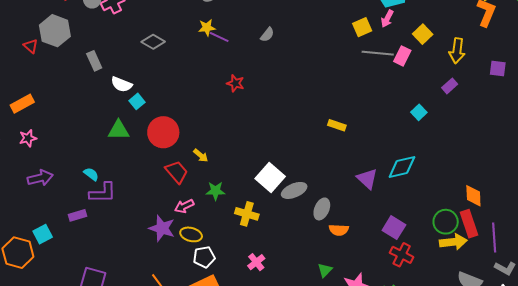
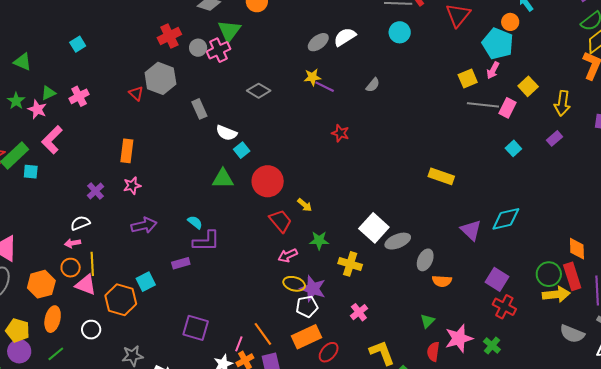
orange rectangle: (22, 104) -> (127, 151), turned -55
cyan square: (419, 112) -> (513, 148), moved
yellow rectangle: (337, 125) -> (441, 176), size x1.4
purple star: (162, 228) -> (313, 289), moved

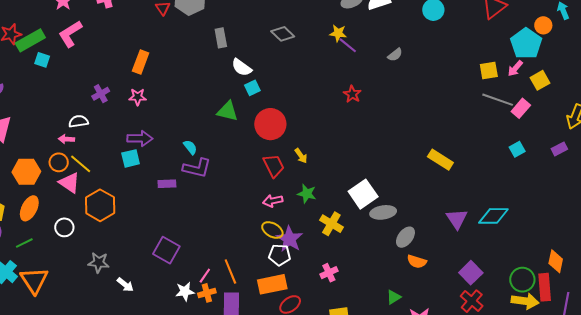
yellow square: (528, 86) -> (540, 80), moved
yellow line: (92, 264) -> (81, 164), turned -60
cyan square: (146, 282) -> (131, 158), moved

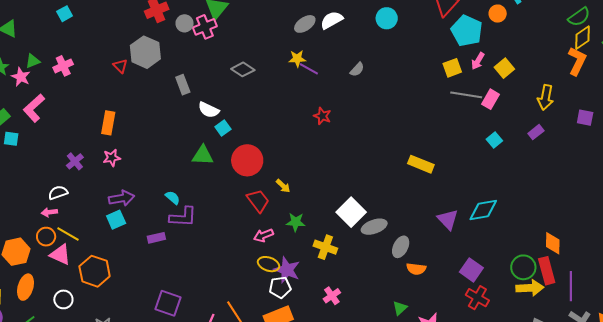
cyan pentagon: (526, 44) -> (467, 31), moved

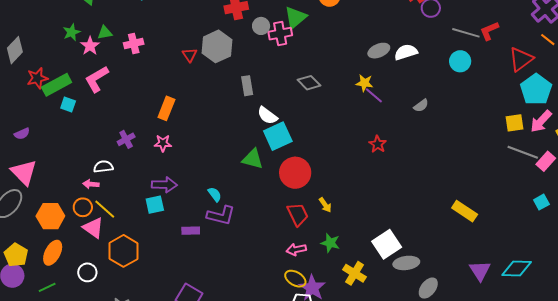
pink arrow: (478, 61) -> (541, 121), size x1.4
cyan square: (223, 128) -> (278, 136), size x1.8

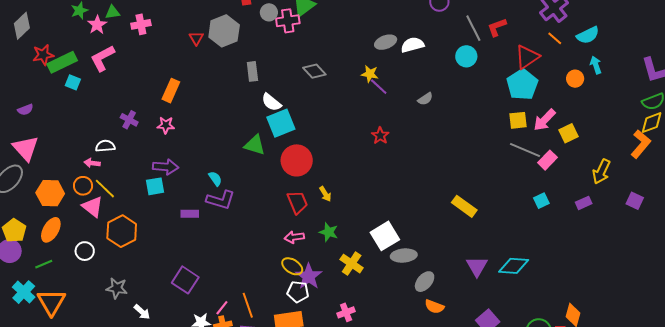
gray line: (466, 33) -> (473, 28), turned 44
cyan pentagon: (536, 89) -> (522, 85), moved
purple cross: (126, 139) -> (129, 120), turned -36

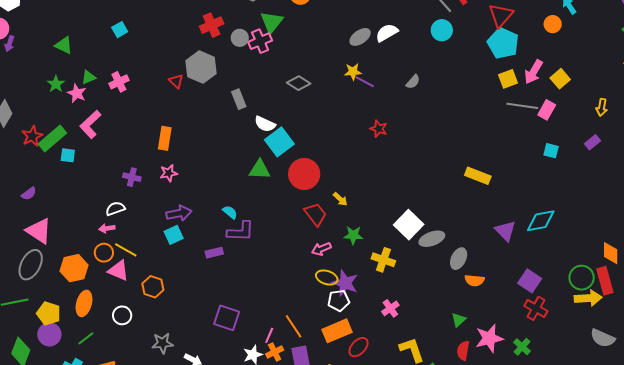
yellow arrow: (601, 172) -> (602, 107), size x0.7
cyan square: (541, 201) -> (551, 151), turned -35
orange hexagon: (122, 231) -> (153, 287), size x0.7

